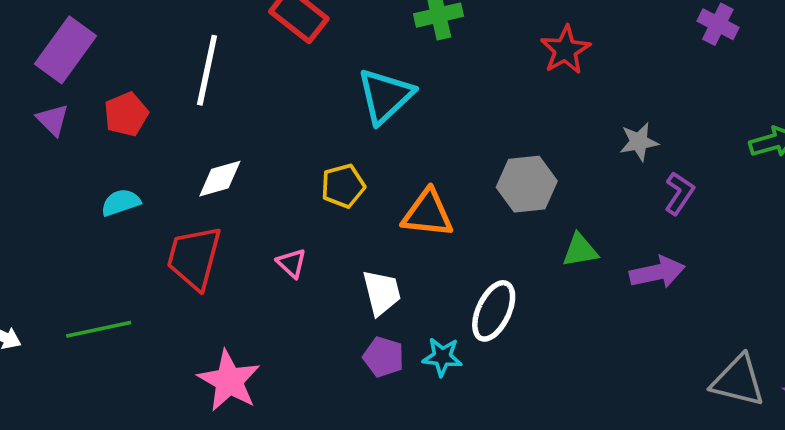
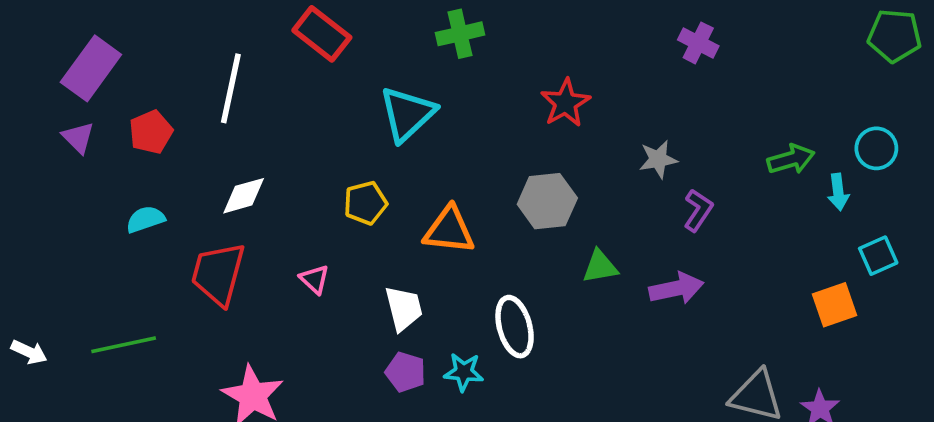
purple cross: (718, 24) -> (698, 43), moved
red star: (565, 50) -> (565, 103), moved
white ellipse: (494, 311) -> (515, 327), turned -40

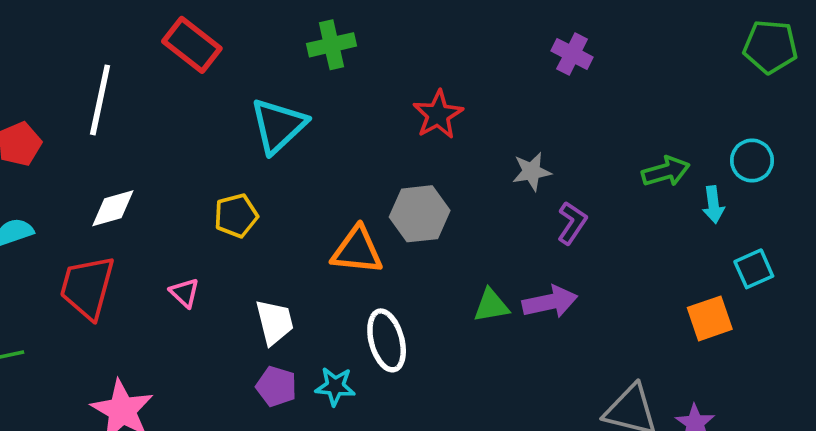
orange triangle: (449, 230) -> (357, 250), moved
green triangle: (600, 267) -> (491, 306), moved

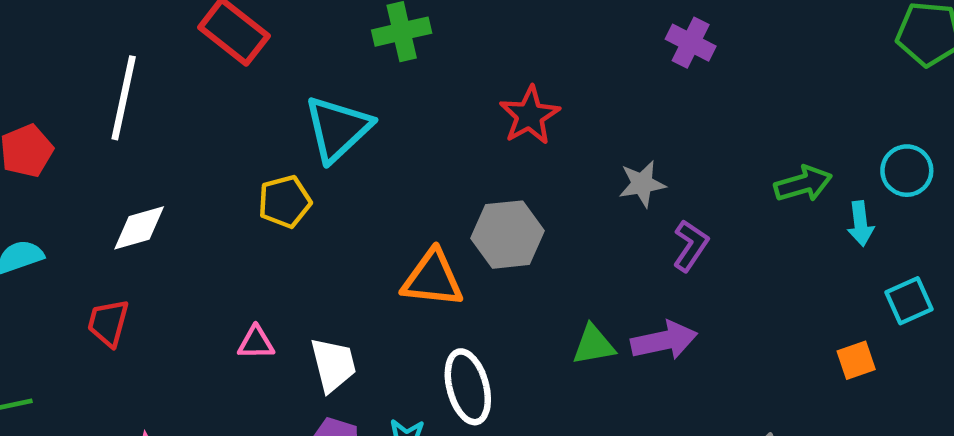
yellow pentagon: (236, 216) -> (285, 201), moved
red trapezoid: (87, 287) -> (108, 323), size x0.6
pink triangle: (185, 293) -> (256, 343), moved, turned -44
orange square: (710, 318) -> (856, 360), size x0.7

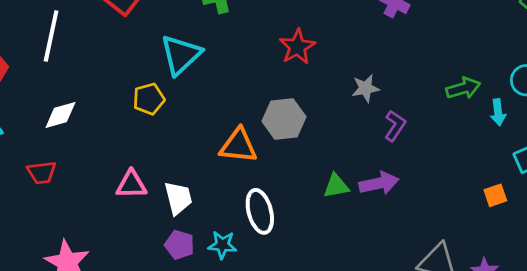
red trapezoid: (108, 323) -> (42, 173), turned -112
pink triangle: (256, 343) -> (131, 185), size x1.4

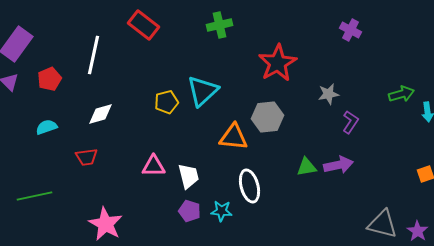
red star: (297, 47) -> (278, 63), size x1.4
cyan triangle: (181, 55) -> (202, 91), moved

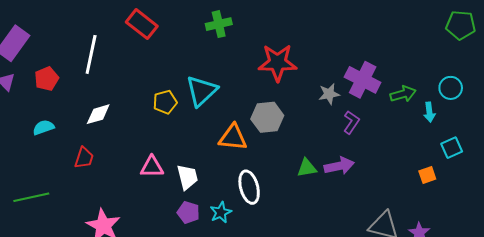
purple cross: (350, 30) -> (363, 80), moved, size x1.6
red star: (278, 63) -> (277, 63), turned 30
red trapezoid: (86, 157) -> (84, 158), turned -65
cyan star: (222, 211) -> (221, 212), turned -30

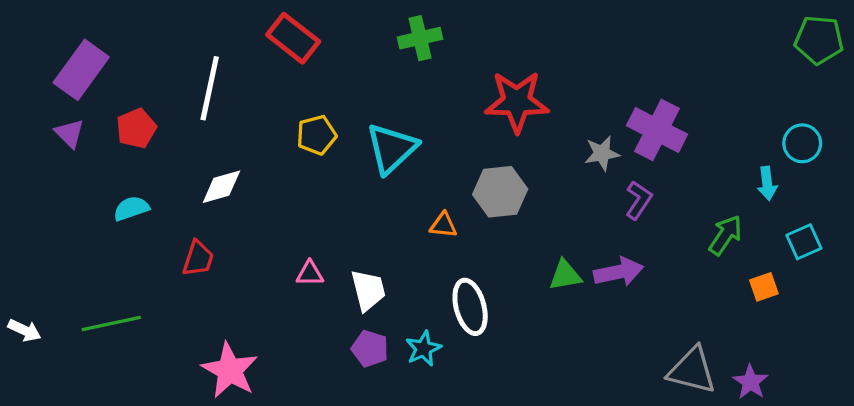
green arrow: (403, 94) -> (725, 235), moved, turned -40
yellow pentagon: (165, 102) -> (317, 135), moved
orange triangle: (233, 137) -> (443, 225), size x0.6
pink triangle: (152, 167) -> (310, 273), size x0.7

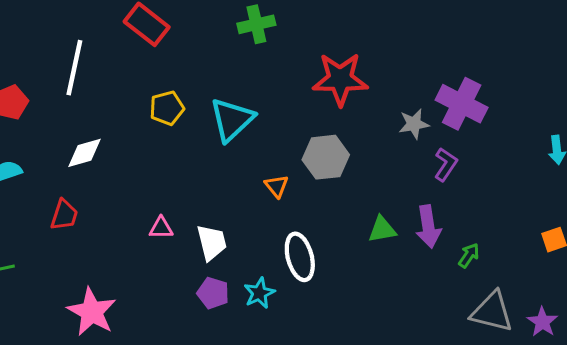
orange triangle: (443, 225) -> (277, 186), turned 45
green arrow: (725, 235) -> (469, 255), moved, size x0.7
purple arrow: (619, 272) -> (428, 227), turned 93

